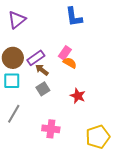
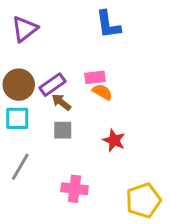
pink rectangle: (65, 53) -> (95, 77), turned 48
gray square: (43, 89) -> (63, 130), turned 32

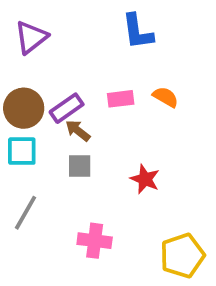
orange semicircle: (102, 92) -> (166, 97), moved

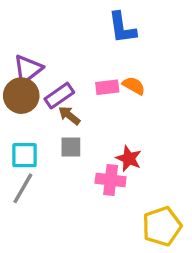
purple triangle: (31, 37) -> (28, 69), moved
orange semicircle: (166, 97) -> (134, 86), moved
cyan square: (22, 151) -> (25, 155), moved
pink cross: (95, 241) -> (111, 180), moved

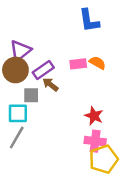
gray square: (71, 147) -> (31, 95), moved
pink cross: (111, 180) -> (95, 141), moved
yellow pentagon: (162, 226) -> (104, 159), moved

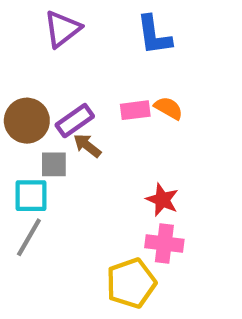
purple triangle: (20, 51) -> (62, 29), moved
yellow pentagon: (104, 159) -> (131, 283), moved

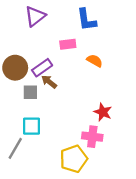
pink rectangle: (135, 110) -> (68, 44), moved
cyan square: (31, 196) -> (32, 126), moved
red star: (162, 200) -> (103, 112), moved
gray line: (29, 237) -> (15, 148), moved

